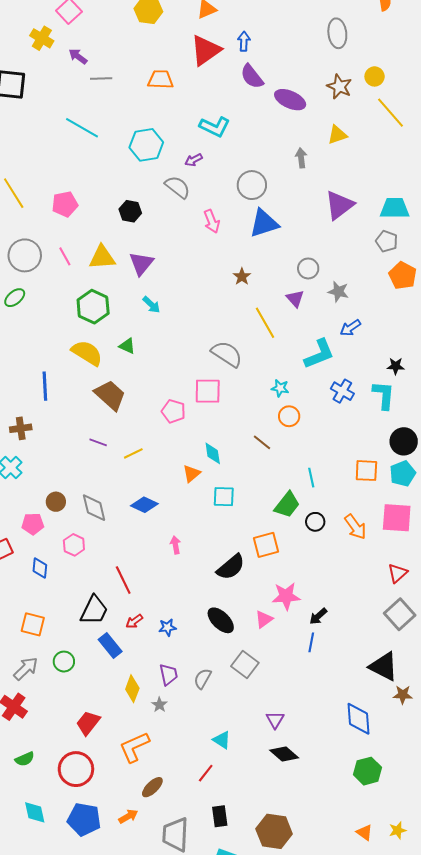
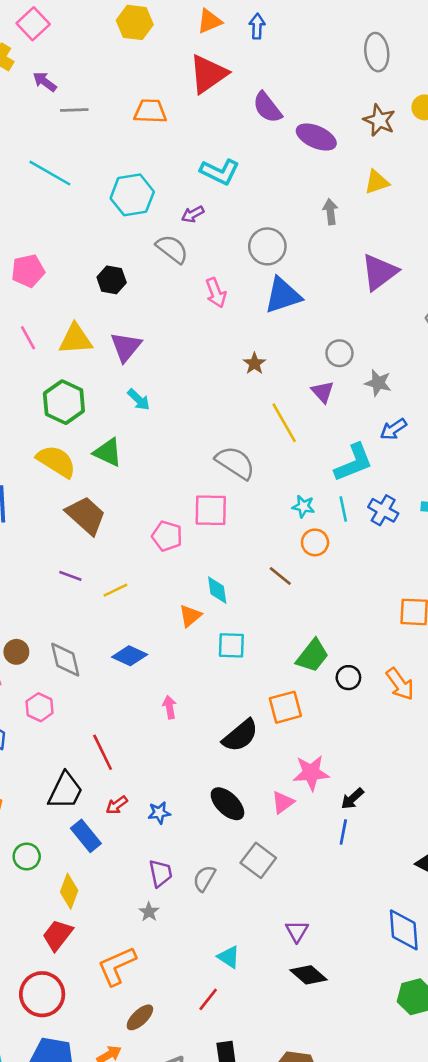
blue arrow: (244, 41) -> (257, 26), moved
green triangle: (127, 346) -> (108, 452), size x1.4
cyan line: (311, 478) -> (343, 509), moved
yellow diamond: (132, 689) -> (69, 891), moved

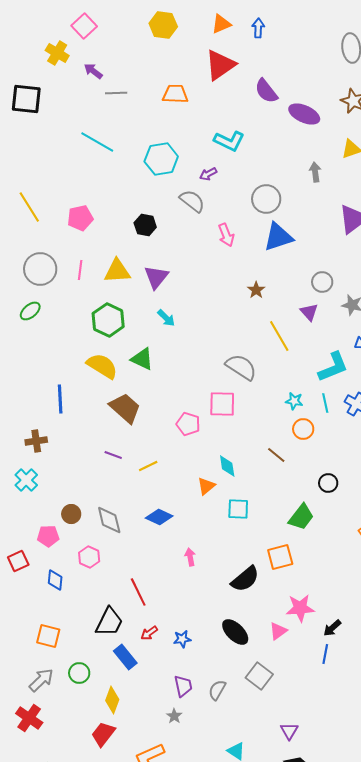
pink line: (28, 338) -> (80, 270), turned 36
black circle: (348, 678) -> (328, 483), moved

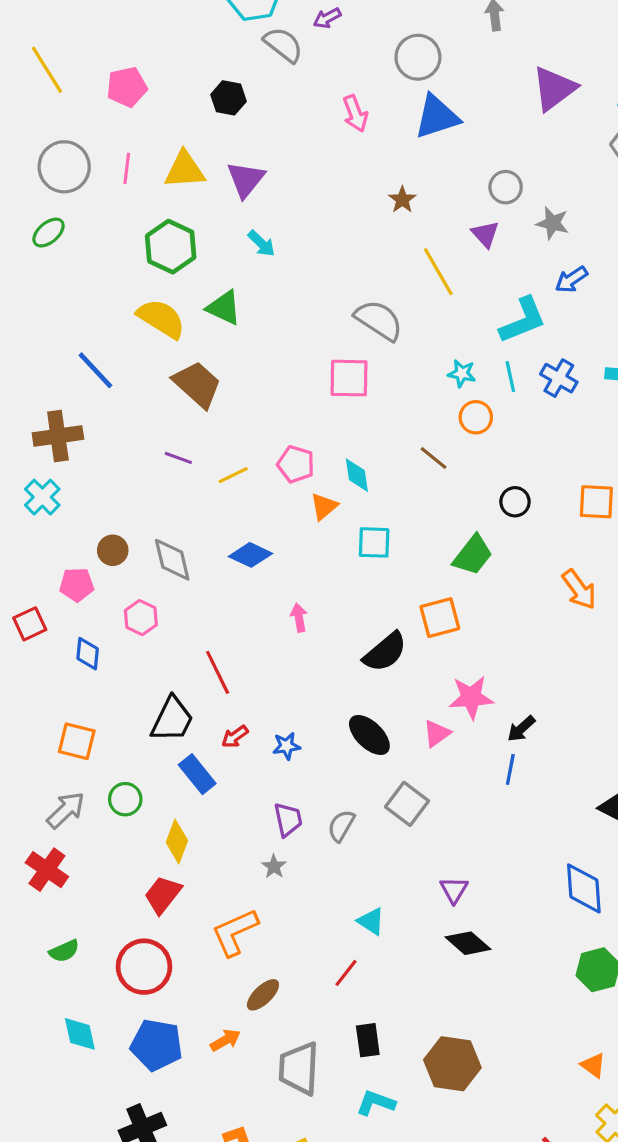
gray semicircle: (192, 201) -> (283, 45), moved
blue line: (60, 399) -> (95, 370), turned -40
pink pentagon: (188, 424) -> (296, 464), moved
brown cross: (36, 441) -> (58, 436), size x1.4

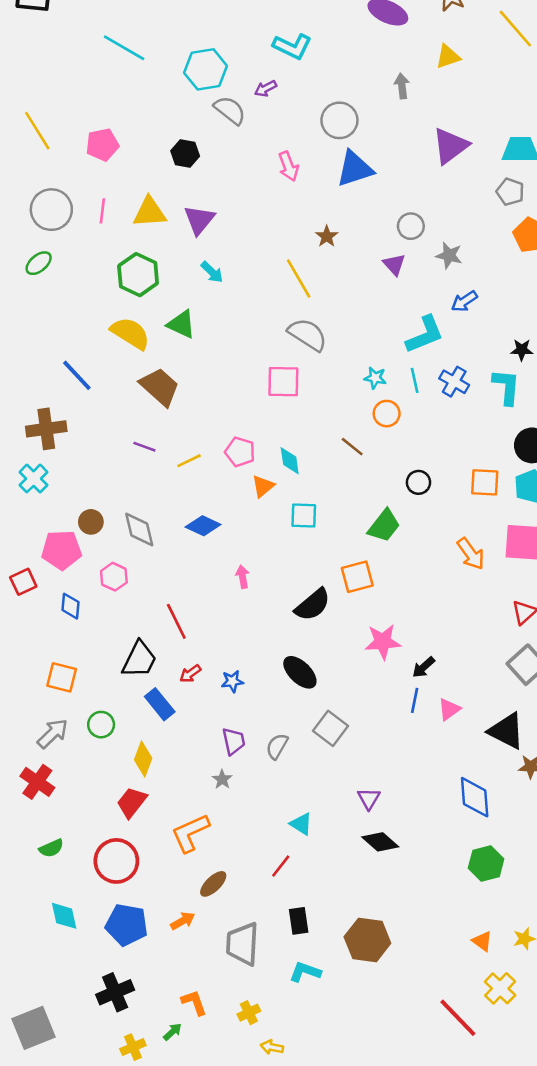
yellow line: (438, 272) -> (299, 278), moved
pink pentagon: (77, 585) -> (62, 550), size x1.4
pink triangle: (437, 733) -> (449, 709), moved

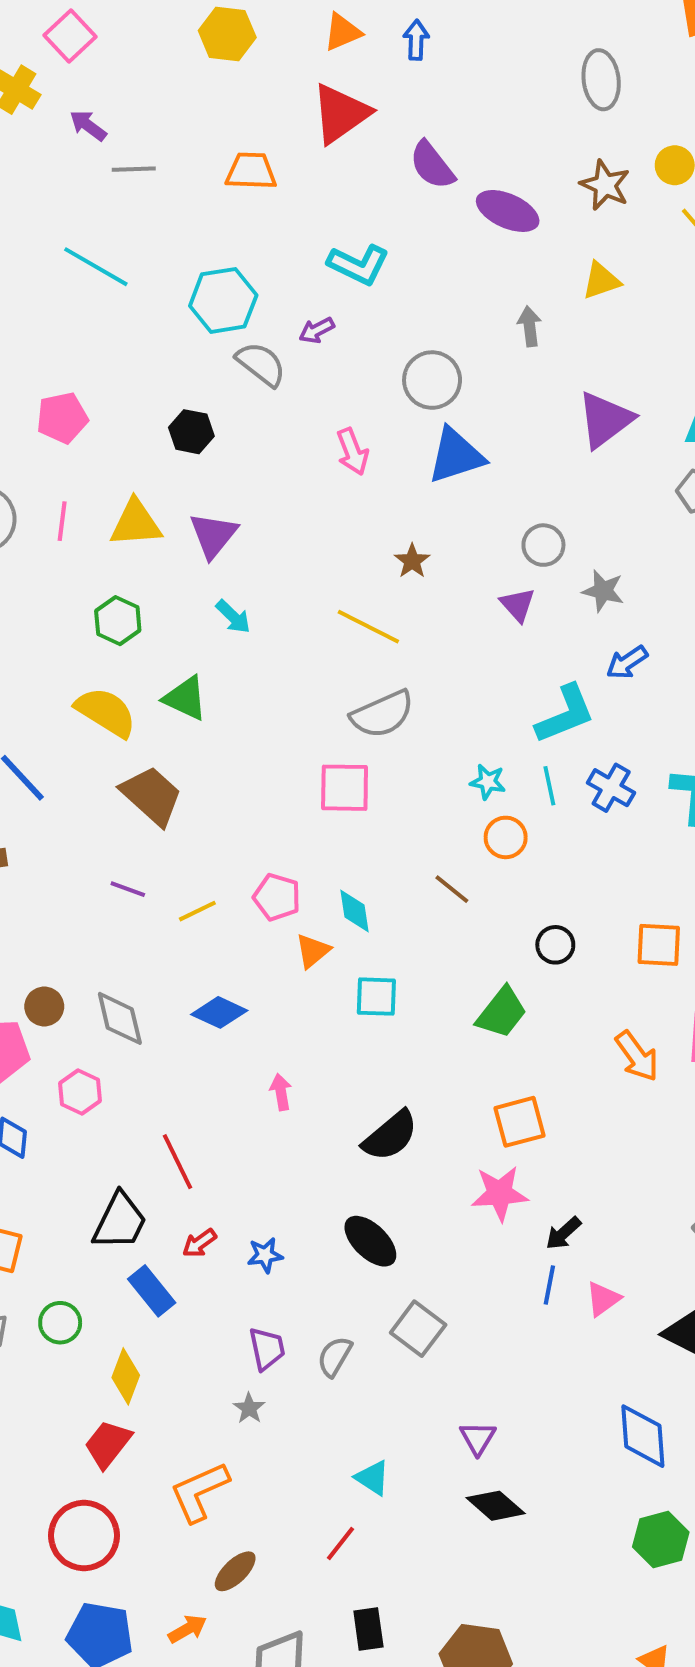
green hexagon: (138, 275) -> (118, 621), size x0.7
yellow line: (299, 278) -> (368, 627), turned -33
gray semicircle: (308, 335) -> (382, 714), turned 123
orange square: (357, 577) -> (520, 1122), moved

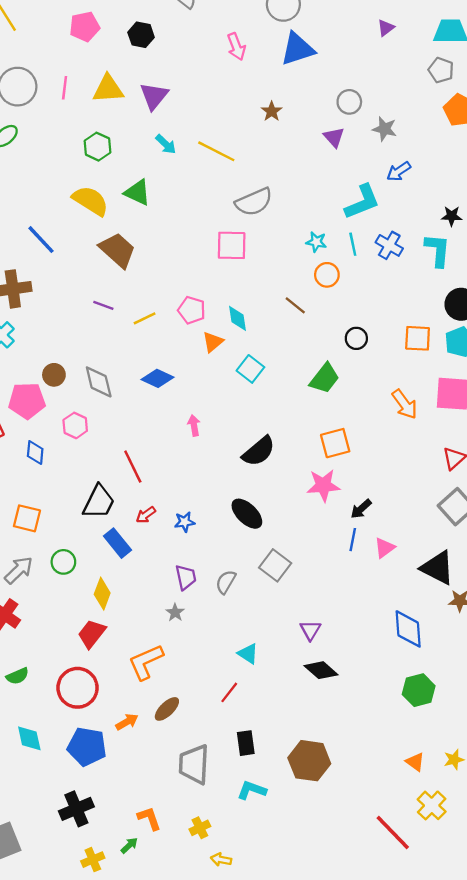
pink pentagon: (62, 418) -> (85, 27), moved
purple triangle: (605, 420) -> (386, 28), size x0.5
yellow line: (368, 627) -> (216, 151), moved
cyan square: (376, 997) -> (250, 369), turned 36
orange arrow: (187, 1629) -> (127, 722), moved

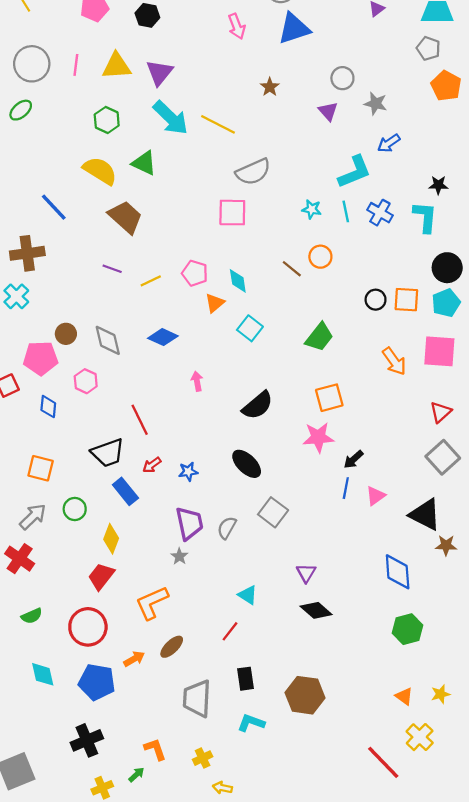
cyan arrow: (166, 144) -> (171, 118), size x1.8
orange circle: (327, 275) -> (320, 257), moved
black circle: (356, 338) -> (376, 300), moved
black trapezoid: (99, 502) -> (108, 453), turned 44
purple trapezoid: (186, 577) -> (189, 523), size x1.4

